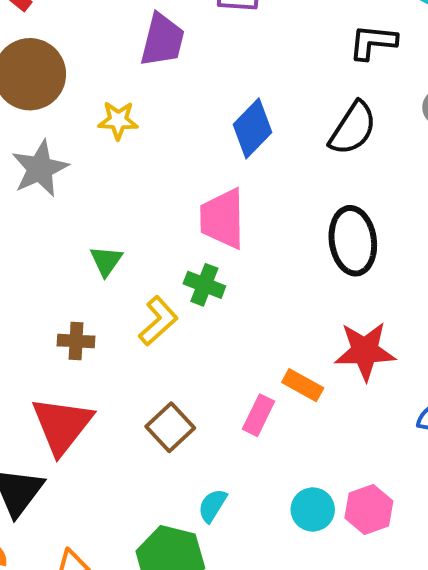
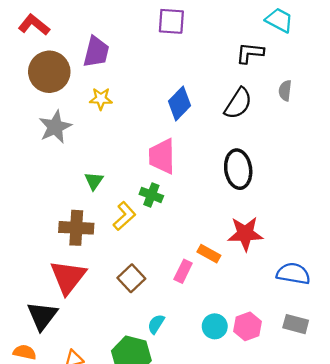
purple trapezoid: (162, 40) -> (96, 52), moved
brown cross: (76, 341) -> (76, 228), size x1.6

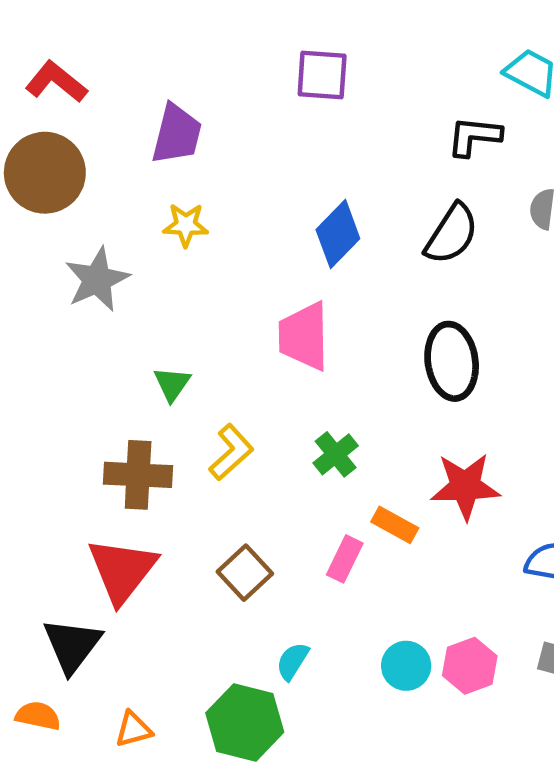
brown circle: (49, 72) -> (45, 173), moved
green cross: (151, 195) -> (336, 454), moved, turned 30

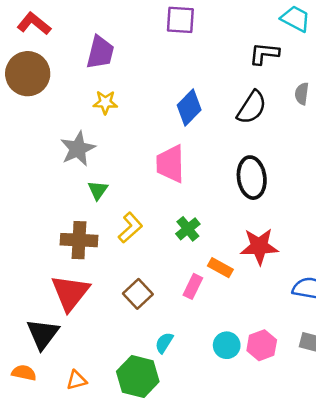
gray star: (97, 279) -> (78, 149), moved

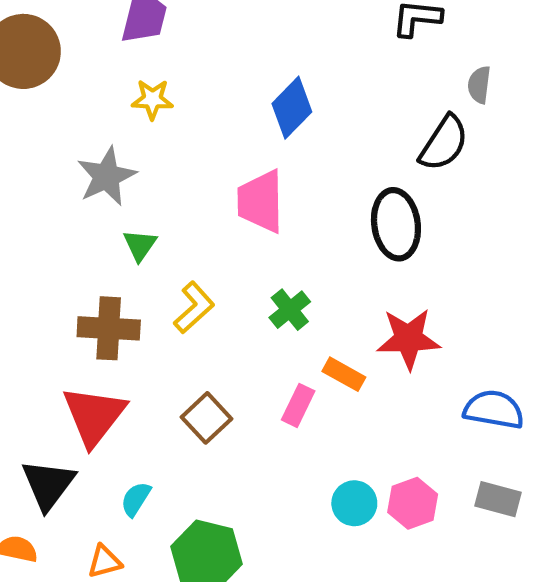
black semicircle: (252, 107) -> (444, 143), moved
cyan semicircle: (164, 343) -> (136, 499), moved

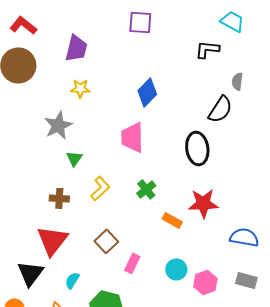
brown cross: (109, 328) -> (59, 198), size x0.7
pink rectangle: (298, 405) -> (132, 263), moved
cyan circle: (354, 503) -> (176, 269), moved

